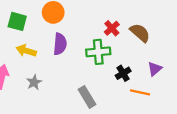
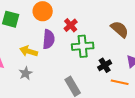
red cross: (112, 28) -> (71, 25), moved
yellow arrow: (26, 51) -> (29, 51), moved

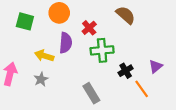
brown semicircle: (120, 29) -> (126, 15), moved
orange line: (120, 82) -> (142, 89), turned 42

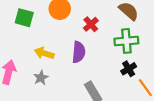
purple semicircle: (66, 43) -> (79, 52), moved
green cross: (102, 50) -> (126, 41), moved

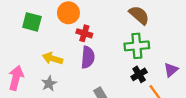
red cross: (91, 24) -> (84, 33), moved, turned -32

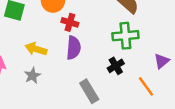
black cross: (139, 74) -> (116, 66), moved

